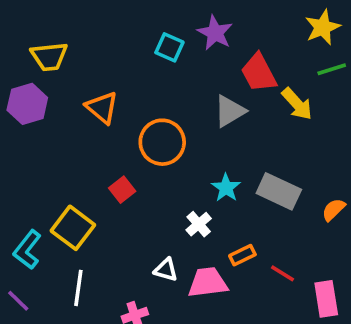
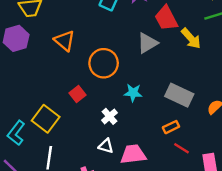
cyan star: (226, 188) -> (133, 93), moved, turned -30
white cross: (199, 224) -> (109, 116), moved
orange rectangle: (242, 255) -> (171, 127), moved

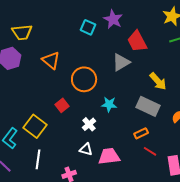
yellow arrow: (191, 38) -> (158, 81), moved

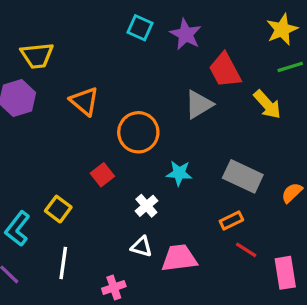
cyan square: (88, 27) -> (140, 28), moved
yellow arrow: (158, 81) -> (267, 105), moved
yellow square: (35, 126) -> (58, 209), size x0.7

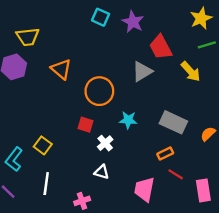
red square: (102, 175) -> (86, 125), moved, turned -35
pink trapezoid: (179, 258) -> (144, 189), moved, turned -72

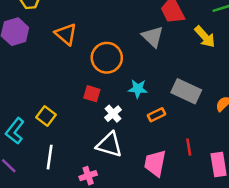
gray triangle: (142, 71) -> (153, 37), turned -45
orange rectangle: (165, 153) -> (156, 115), moved
white triangle: (102, 172) -> (109, 145), size x1.6
red line: (176, 174) -> (189, 147), turned 49

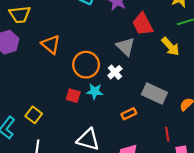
cyan star: (138, 89) -> (95, 91), moved
white cross: (113, 114) -> (115, 72), moved
red line: (189, 147) -> (167, 134), moved

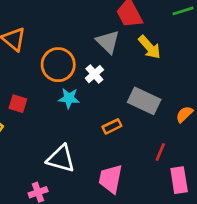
yellow arrow: (170, 47) -> (149, 47), moved
red square: (73, 96) -> (18, 104), moved
red line: (167, 134) -> (160, 152), turned 32

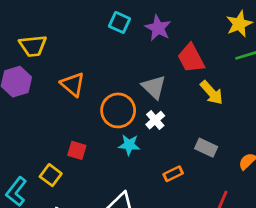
gray triangle: (108, 42) -> (154, 87), moved
gray rectangle: (144, 101) -> (206, 148), size x0.7

